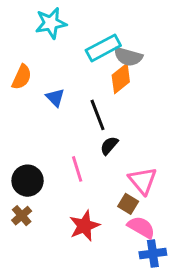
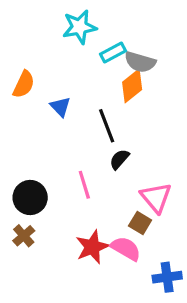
cyan star: (51, 23) -> (80, 27), moved
cyan rectangle: (103, 48) -> (113, 52), size x0.7
pink semicircle: (141, 227) -> (126, 249), moved

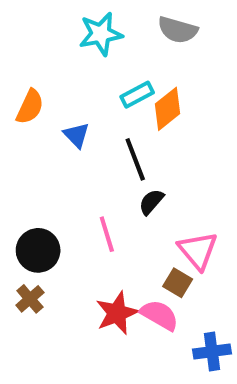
cyan rectangle: (113, 52) -> (137, 95), moved
gray semicircle: (140, 62) -> (178, 30), moved

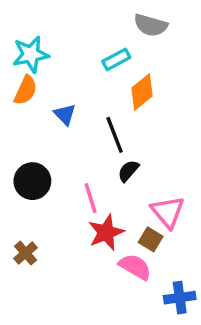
cyan star: (101, 34) -> (31, 54), moved
cyan rectangle: (137, 95) -> (116, 59), moved
black circle: (38, 250) -> (32, 181), moved
red star: (117, 313) -> (106, 232), moved

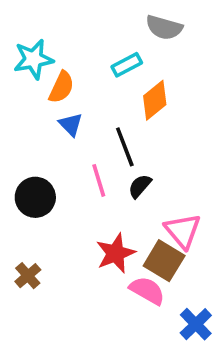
orange semicircle: (26, 90) -> (61, 87), moved
pink line: (91, 198) -> (99, 180), moved
brown square: (151, 239) -> (164, 261), size x1.5
blue cross: (180, 298) -> (196, 324), turned -36

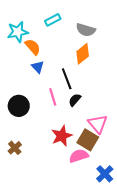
gray semicircle: (164, 27) -> (86, 30), moved
cyan rectangle: (127, 65) -> (53, 20), moved
orange semicircle: (61, 87) -> (33, 47), turned -66
pink semicircle: (147, 291) -> (79, 156), turned -48

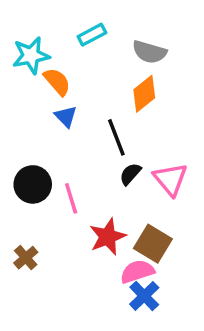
pink line: (53, 97) -> (71, 198), moved
pink triangle: (98, 124) -> (170, 179), moved
blue cross: (105, 174) -> (144, 296), moved

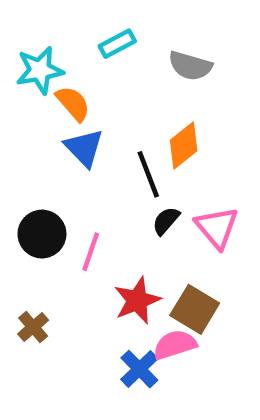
orange diamond: (144, 94) -> (184, 146), moved
blue triangle: (66, 116) -> (84, 148), size x1.4
pink line: (71, 198) -> (91, 252), turned 36
blue cross: (144, 296) -> (139, 369), moved

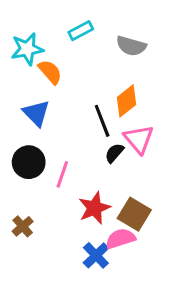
blue triangle: (84, 148) -> (36, 113), moved
pink triangle: (217, 227) -> (139, 139), moved

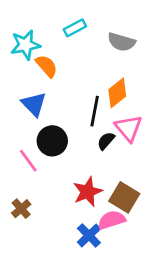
black line: (102, 121) -> (95, 111), turned 32
black circle: (29, 162) -> (52, 141), moved
pink line: (62, 174) -> (28, 161), moved, turned -55

